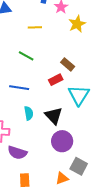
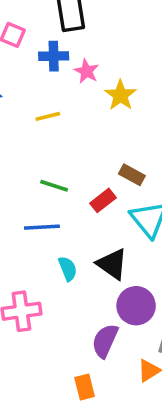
green line: (26, 56) -> (54, 186), moved
brown rectangle: (68, 64) -> (132, 175), moved
purple semicircle: (17, 153) -> (105, 341), moved, turned 108

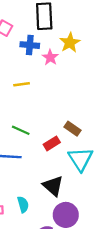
yellow star: (121, 95) -> (70, 43), moved
cyan semicircle: (68, 269) -> (23, 204), moved

